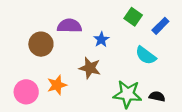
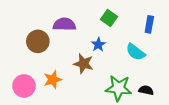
green square: (133, 17) -> (109, 18), moved
blue rectangle: (160, 26) -> (149, 24), turned -35
blue star: (101, 39) -> (98, 45), moved

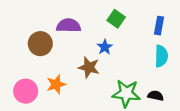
cyan semicircle: (136, 52) -> (161, 56), moved, turned -126

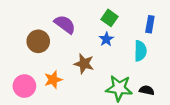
purple semicircle: (69, 26) -> (65, 24), turned 35
blue star: (105, 47) -> (106, 39), moved
cyan semicircle: (161, 56) -> (140, 51), moved

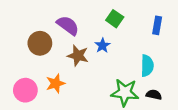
blue star: (106, 39) -> (102, 46), moved
cyan semicircle: (140, 51) -> (147, 66), moved
brown star: (84, 64) -> (78, 56), moved

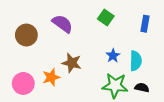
brown circle: (40, 43) -> (26, 35), moved
blue star: (102, 46) -> (113, 56), moved
brown star: (78, 56) -> (72, 63), moved

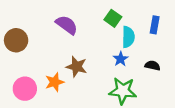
brown circle: (26, 35) -> (16, 40), moved
cyan semicircle: (136, 61) -> (128, 37), moved
black semicircle: (142, 88) -> (152, 66), moved

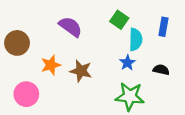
orange star: (55, 82) -> (51, 65), moved

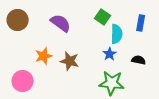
brown circle: (17, 43) -> (18, 20), moved

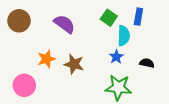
blue rectangle: (141, 23) -> (138, 17), moved

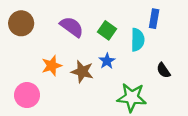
green square: (109, 18) -> (107, 30), moved
blue star: (116, 57) -> (107, 61), moved
black semicircle: (147, 63) -> (163, 70), turned -136

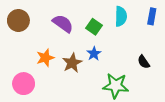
blue rectangle: (154, 19) -> (152, 16), moved
cyan semicircle: (138, 40) -> (121, 16), moved
brown star: (82, 72) -> (72, 63), turned 30

